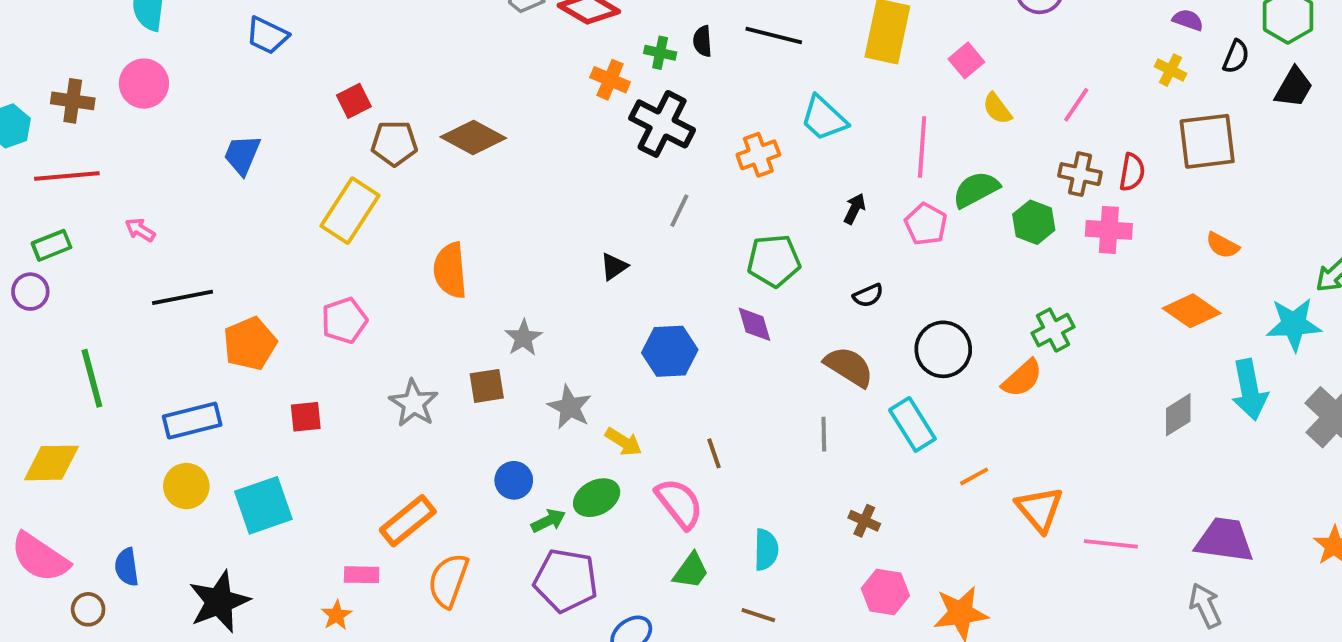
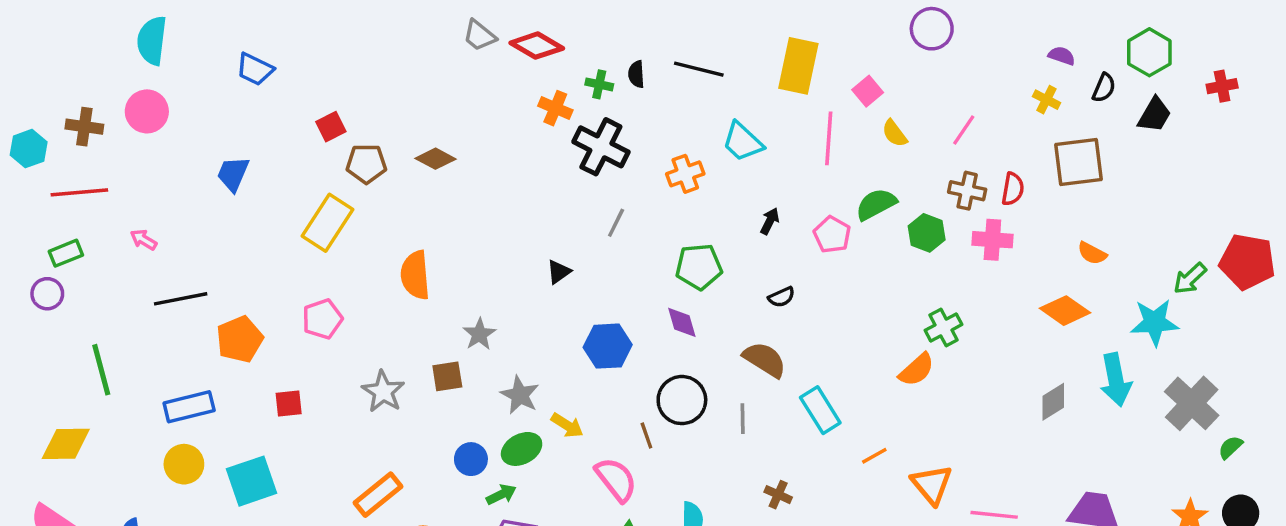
brown diamond: (473, 137) -> (435, 159), size x0.7
pink line: (922, 147) -> (829, 138), moved
black circle: (943, 349) -> (682, 400), moved
green ellipse: (597, 498) -> (522, 449), moved

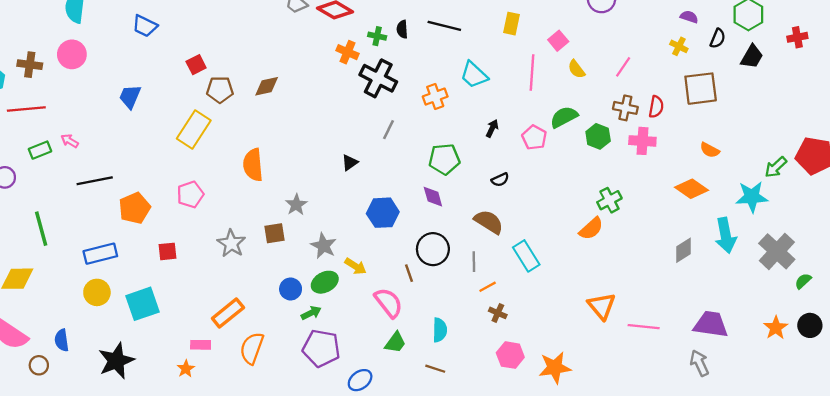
yellow rectangle: (798, 66) -> (511, 24), size x0.6
brown diamond: (435, 159) -> (267, 86), turned -40
green rectangle: (66, 253) -> (40, 150), moved
orange line: (874, 456) -> (488, 287), moved

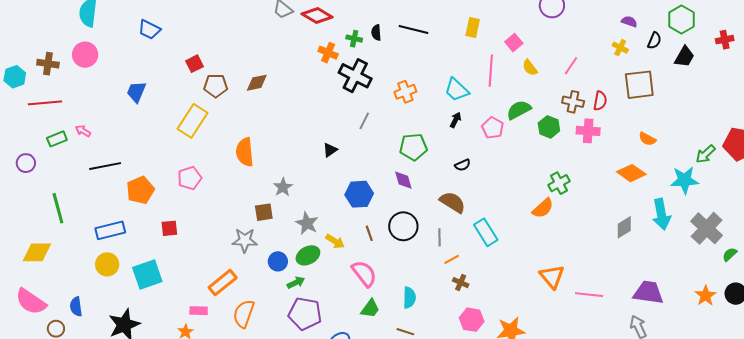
cyan trapezoid: (474, 75) -> (457, 90), moved
gray star: (231, 243) -> (245, 240), moved, turned -30
brown line: (409, 273) -> (369, 233), moved

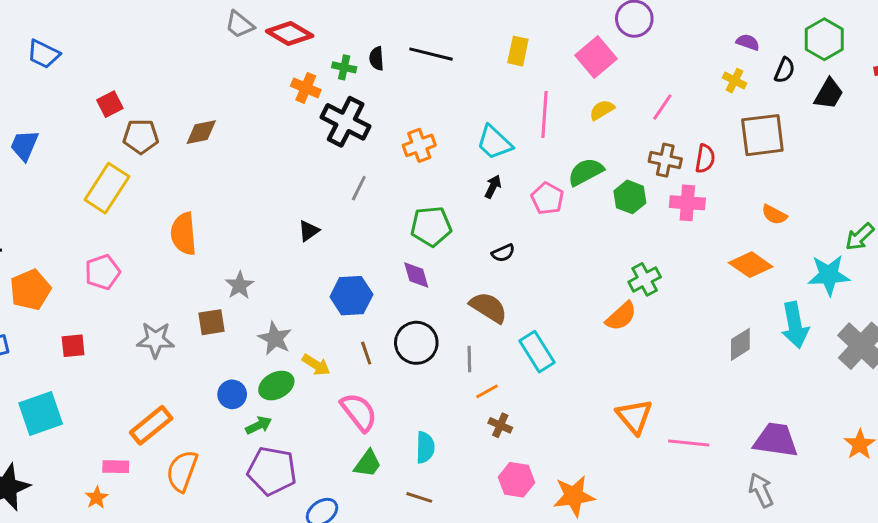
pink square: (514, 43) -> (596, 57), moved, size x1.5
yellow semicircle: (530, 68) -> (602, 110), turned 96
gray star: (245, 240) -> (156, 340), moved

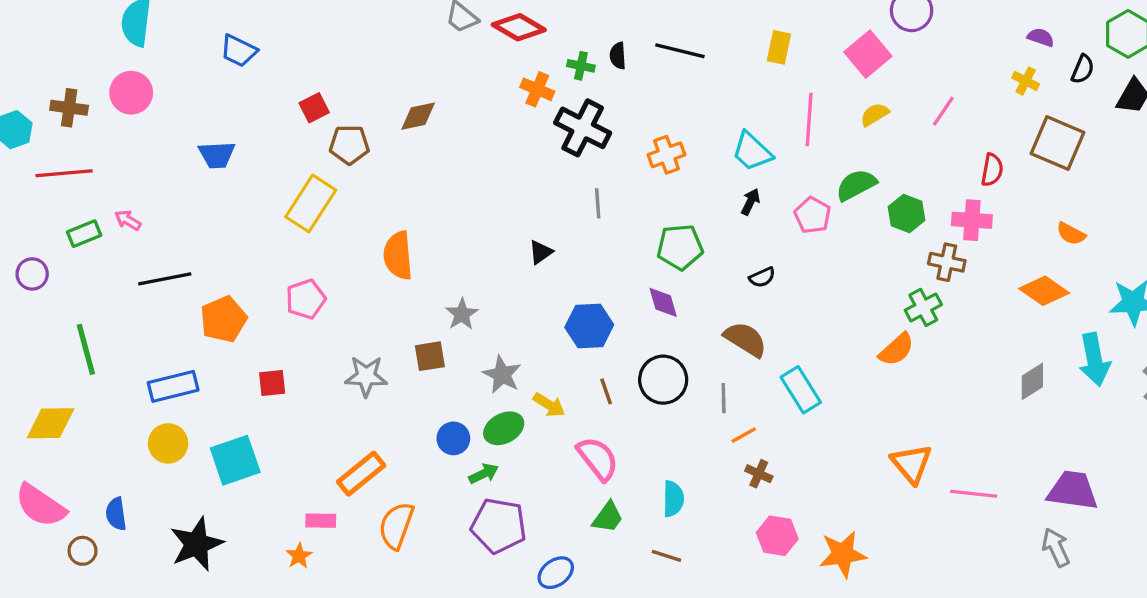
brown diamond: (201, 132) -> (418, 116), moved
brown square: (762, 135) -> (1058, 143), turned 30
blue trapezoid: (24, 145) -> (217, 155), turned -116
brown cross: (665, 160) -> (947, 262), moved
gray line: (359, 188) -> (598, 203), turned -30

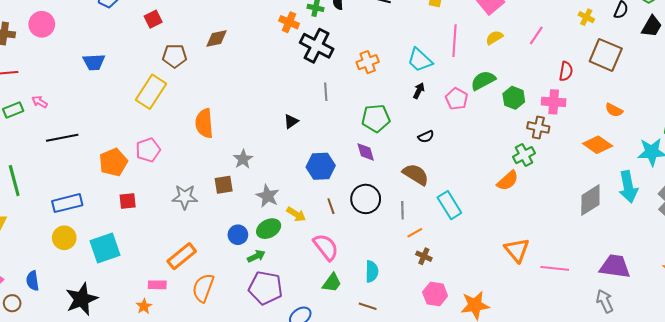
red square: (314, 108) -> (153, 19), moved
orange pentagon: (223, 319) -> (113, 162), moved
gray diamond: (1032, 381) -> (590, 200), size x1.4

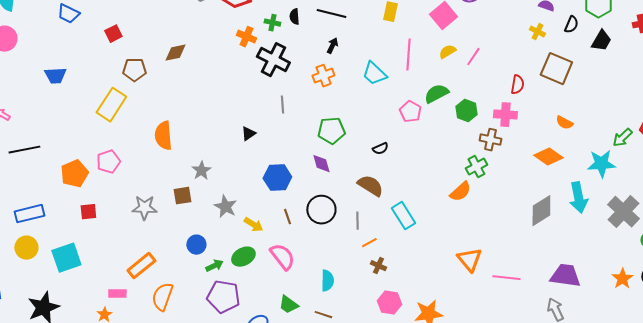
pink line: (536, 35) -> (473, 57), moved
black arrow: (419, 91) -> (332, 46), moved
green ellipse: (269, 229) -> (243, 257), moved
green trapezoid: (332, 283) -> (288, 305), moved, turned 90

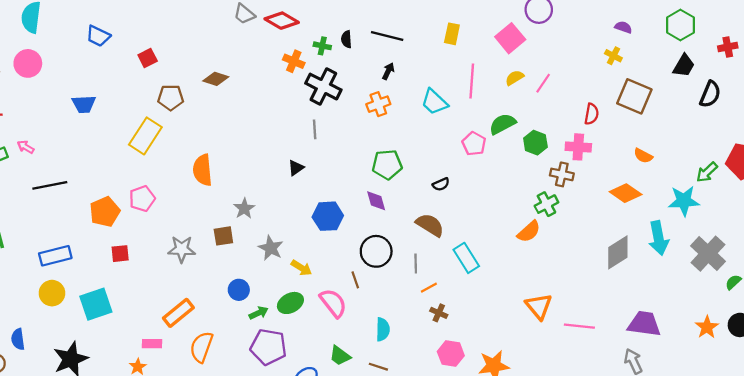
black semicircle: (571, 25) -> (710, 94), moved, size x1.4
brown diamond: (175, 53) -> (216, 79), turned 30
gray line: (282, 105) -> (315, 129), moved
brown line: (287, 217) -> (355, 280), moved

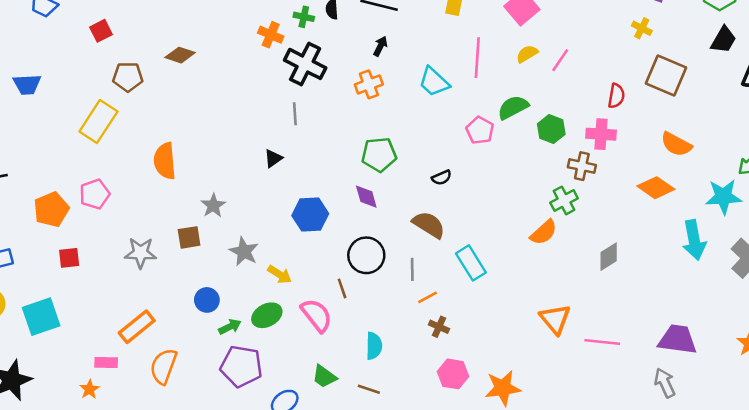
orange semicircle: (643, 156) -> (676, 144), size x1.4
gray diamond: (618, 252) -> (609, 257), moved, size x0.7

